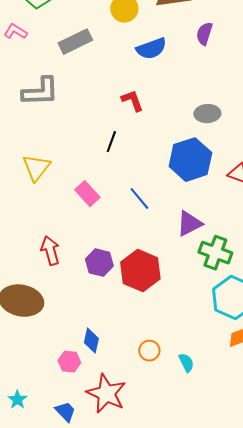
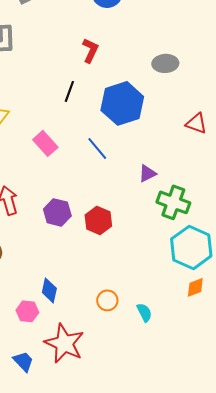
red L-shape: (132, 101) -> (90, 50), turned 45
blue hexagon: (190, 160) -> (122, 103), moved
purple triangle: (189, 224) -> (147, 173), size x0.7
red hexagon: (140, 271) -> (98, 220), size x0.7

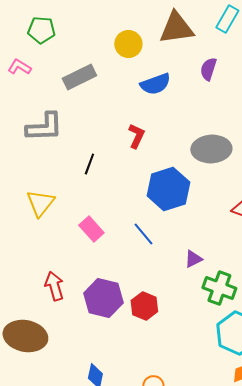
gray ellipse: (165, 63) -> (211, 149), size x1.5
black line: (69, 91) -> (89, 164), moved
purple hexagon: (57, 212) -> (103, 298), size x1.4

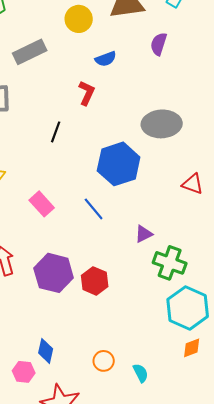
blue semicircle: (155, 84) -> (106, 59), size x0.7
red L-shape: (136, 136) -> (87, 93), moved
black line: (89, 164) -> (56, 132), moved

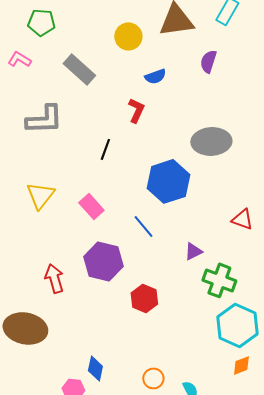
gray rectangle: (30, 52) -> (79, 69), turned 68
red triangle: (193, 184) -> (242, 219), moved
pink rectangle: (42, 204) -> (91, 206), moved
purple hexagon: (54, 273) -> (103, 261), moved

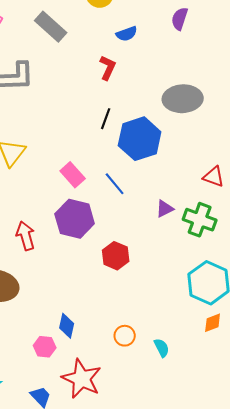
black line: (105, 149) -> (106, 119), moved
pink rectangle: (91, 206) -> (73, 175), moved
green cross: (219, 280) -> (200, 220), moved

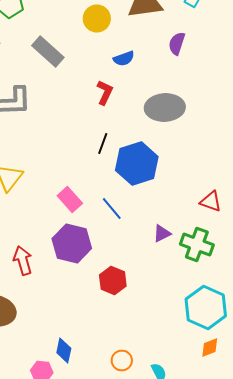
gray ellipse: (183, 99) -> (165, 108), moved

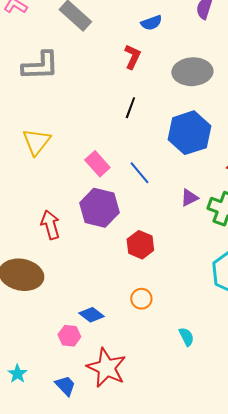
blue hexagon: (137, 164) -> (189, 133), moved
blue diamond: (64, 350) -> (91, 315), turned -65
orange circle: (122, 360) -> (141, 299), moved

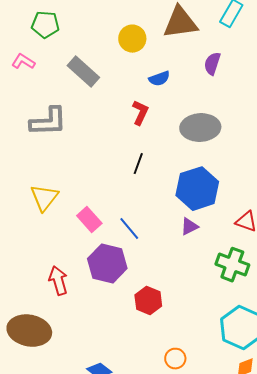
pink rectangle: (97, 164) -> (89, 220), moved
blue line: (139, 173) -> (129, 229), moved
purple triangle: (189, 198) -> (189, 227), moved
orange circle: (141, 299) -> (175, 359), moved

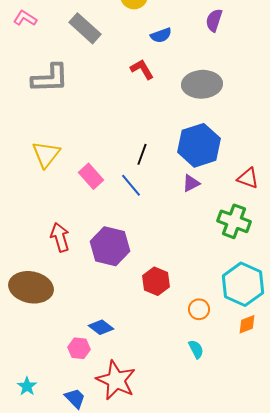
red L-shape: (140, 113) -> (142, 69), turned -55
black line: (138, 164) -> (142, 154), moved
purple hexagon: (107, 264) -> (110, 246), moved
red hexagon: (148, 301) -> (156, 281), moved
orange circle: (175, 359) -> (199, 309), moved

